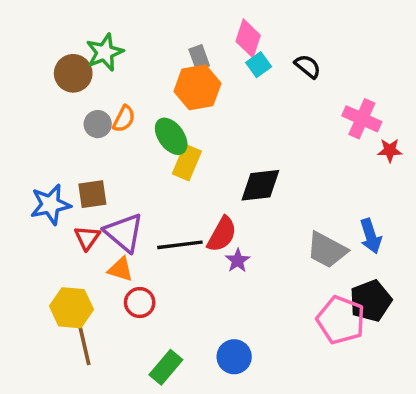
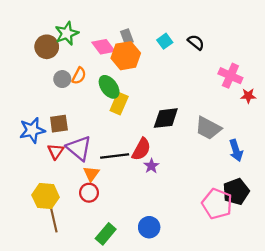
pink diamond: (248, 38) -> (103, 47), moved, turned -55
gray trapezoid: (327, 250) -> (208, 128), moved
orange triangle: (120, 269) -> (91, 174), moved, turned 48

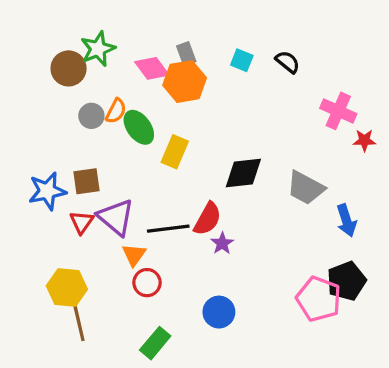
cyan square: (165, 41) -> (242, 60), turned -32
green ellipse: (109, 87) -> (139, 127), moved
red circle: (89, 193) -> (147, 283), moved
blue circle: (149, 227) -> (219, 312), moved

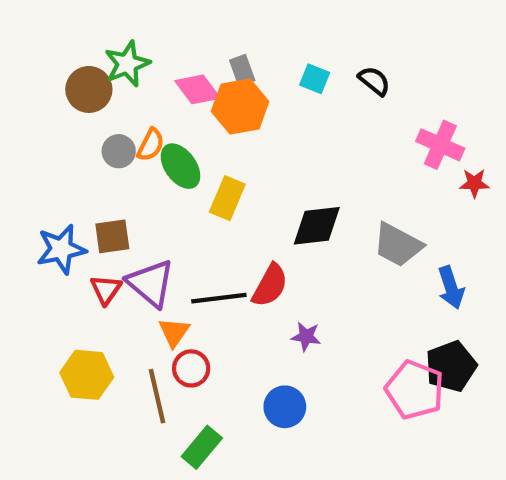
purple star: (222, 243) -> (306, 337), moved, turned -30
brown line: (78, 320) -> (157, 396), moved

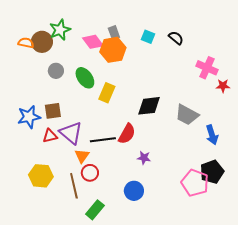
orange semicircle: (151, 145) -> (26, 43), moved, turned -105
red triangle: (106, 290) -> (50, 136), turned 42

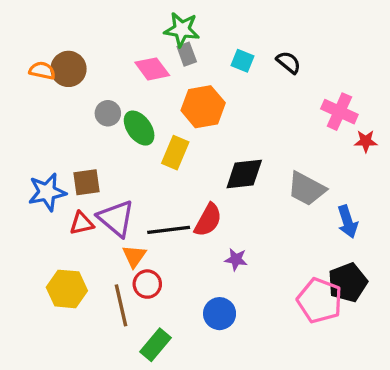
green star: (60, 30) -> (182, 30), moved, turned 30
orange hexagon: (113, 50) -> (203, 107), moved
gray circle: (56, 71) -> (108, 113), moved

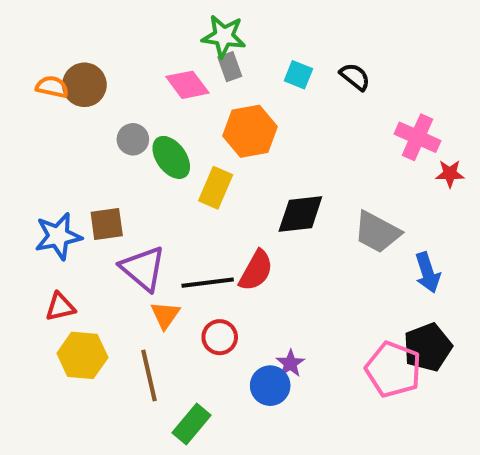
red triangle: (82, 223) -> (60, 307), moved
purple star: (236, 259) -> (290, 363), moved, turned 30
red circle: (147, 284) -> (220, 337), moved

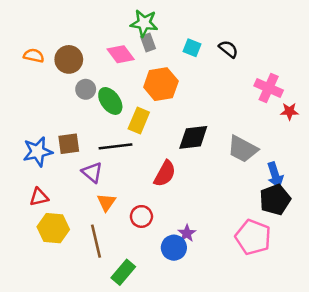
brown circle: (84, 85) -> (69, 59), moved
purple triangle: (143, 269) -> (92, 172), size x0.7
black line: (208, 283) -> (115, 146), moved
black pentagon: (428, 347) -> (275, 200), moved

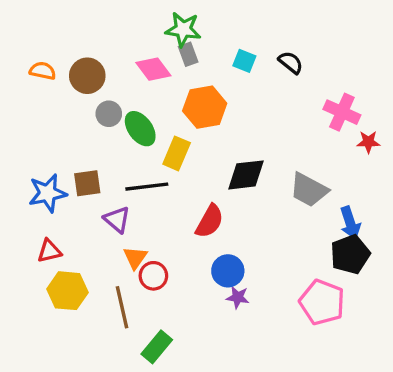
red circle: (141, 216) -> (153, 276), moved
purple star: (187, 233) -> (238, 297), turned -30
blue circle: (174, 248) -> (228, 271), moved

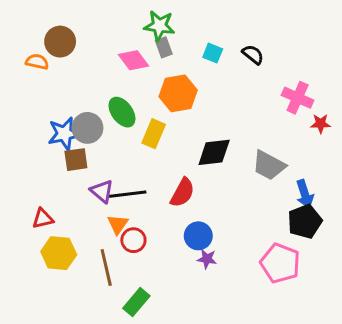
brown circle: (87, 76) -> (60, 42), moved
gray circle: (109, 114) -> (87, 128), moved, size x1.4
black line: (147, 187) -> (128, 194), moved
blue star: (48, 193) -> (64, 134), moved

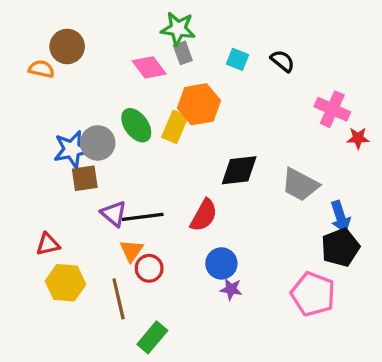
yellow rectangle: (154, 134) -> (175, 127), moved

